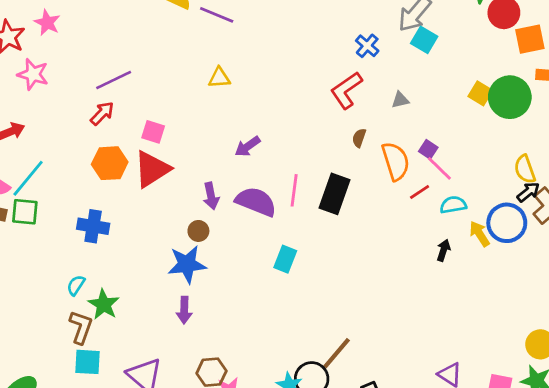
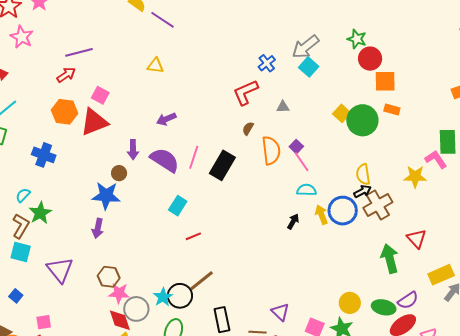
red line: (420, 192) -> (193, 236), moved

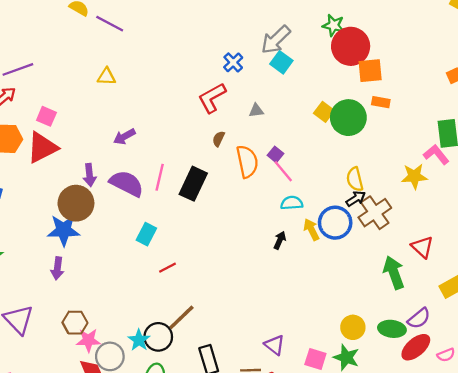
red circle: (370, 59) -> (351, 46), size x1.4
brown circle: (119, 173) -> (76, 203), size x2.0

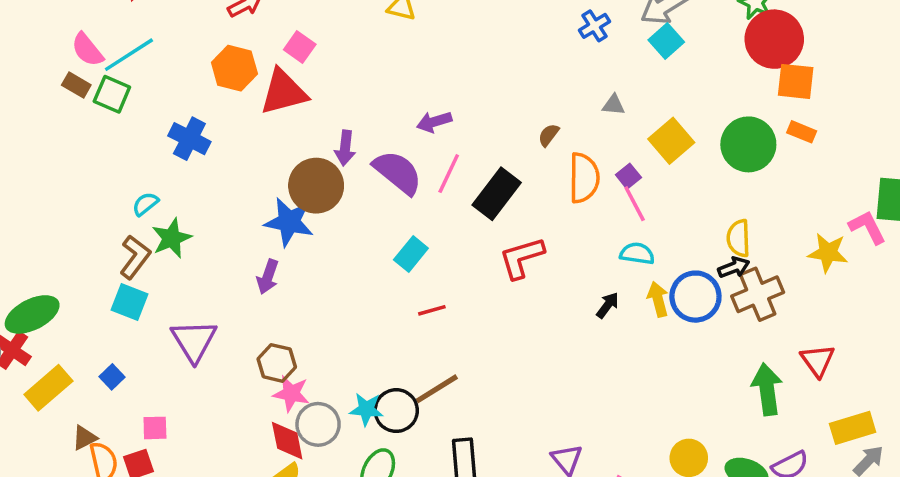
red L-shape: (212, 98) -> (522, 258), moved
yellow square: (324, 112) -> (671, 141), moved, size x1.4
purple arrow: (124, 137) -> (434, 122), moved
cyan star: (139, 340) -> (366, 409), turned 30

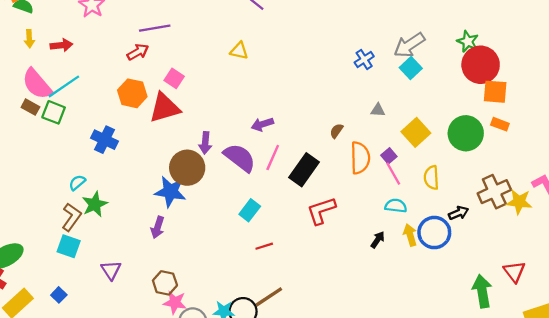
pink semicircle: (87, 50) -> (37, 84), size x1.4
yellow semicircle: (738, 238) -> (431, 178), moved
brown cross: (758, 294) -> (494, 192), moved
purple triangle: (194, 341) -> (111, 270), size x0.7

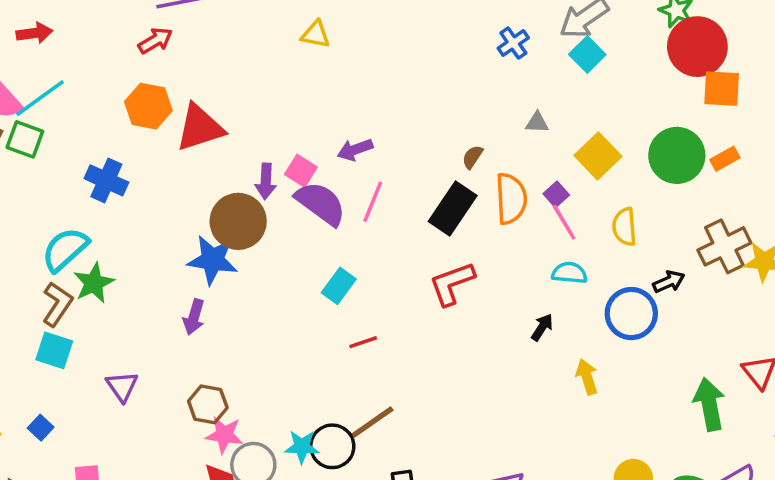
pink square: (174, 78) -> (301, 171), moved
orange rectangle: (500, 124) -> (725, 159), moved, turned -48
black rectangle: (304, 170) -> (453, 208), moved
cyan semicircle: (77, 183) -> (65, 249), size x1.8
yellow arrow: (410, 235) -> (587, 377), moved

